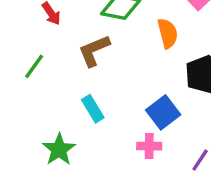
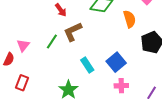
brown L-shape: (94, 50) -> (73, 32), moved
blue square: (163, 112) -> (116, 62), moved

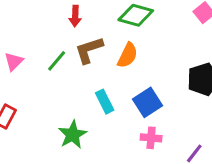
red arrow: (61, 10) -> (75, 16), turned 32
orange semicircle: (130, 19) -> (128, 55), moved, turned 36

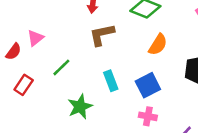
orange semicircle: (128, 55) -> (158, 45), moved
green line: (57, 61) -> (61, 67), moved

